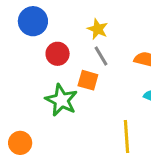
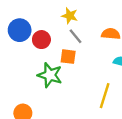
blue circle: (33, 21) -> (20, 30), moved
yellow line: (126, 137) -> (105, 96), turned 30

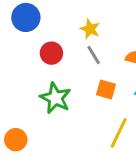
blue circle: (20, 30) -> (26, 17), moved
orange square: (68, 57) -> (106, 90), moved

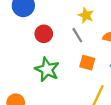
yellow star: (90, 29) -> (86, 15), moved

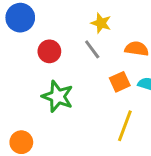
orange square: (87, 63) -> (120, 82), moved, turned -35

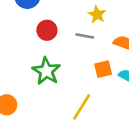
gray line: (92, 49) -> (85, 36), turned -54
yellow line: (125, 126) -> (82, 107), moved

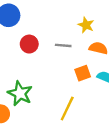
yellow star: (97, 14) -> (86, 25), moved
green star: (46, 71) -> (20, 93), moved

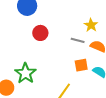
gray line: (63, 45) -> (78, 40), moved

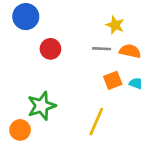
green star: (25, 73) -> (42, 106), turned 30

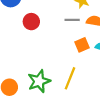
green star: (42, 106) -> (39, 81), moved

